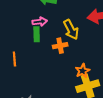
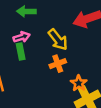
orange cross: (60, 46) -> (58, 64), moved

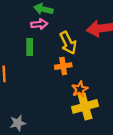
pink arrow: (22, 37) -> (39, 24), moved

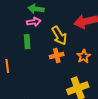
orange star: (80, 89) -> (84, 56), moved

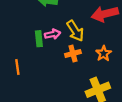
pink arrow: (34, 22) -> (53, 34), moved

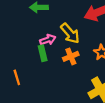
green rectangle: (39, 39) -> (43, 53), moved

